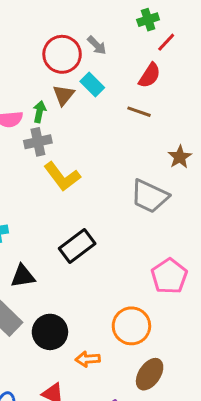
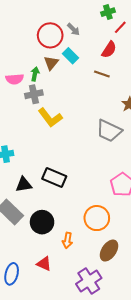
black rectangle: (77, 246) -> (54, 177), moved, turned 60
orange arrow: (88, 359) -> (67, 240), turned -77

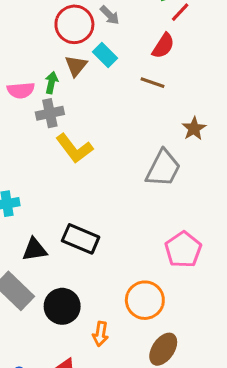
gray trapezoid: (109, 131) -> (163, 168), turned -88

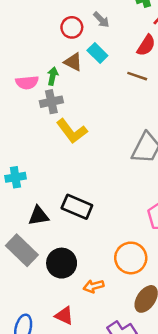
red circle: (74, 24) -> (72, 27), size x0.7
brown triangle: (76, 66) -> (73, 62), turned -42
orange arrow: (100, 334) -> (94, 286), turned 66

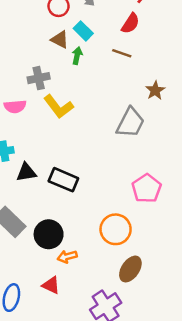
green arrow: (53, 76) -> (77, 56), moved
pink semicircle: (27, 82) -> (15, 107), moved
black triangle: (39, 216) -> (26, 172), moved
orange arrow: (94, 286) -> (67, 257), moved

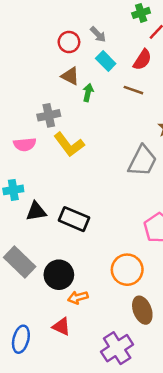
cyan rectangle: (83, 31) -> (106, 61), moved
brown ellipse: (130, 269) -> (142, 310), turned -55

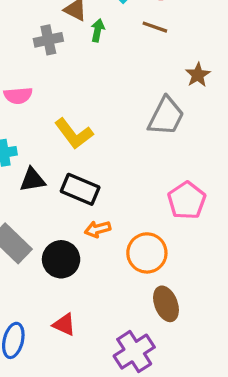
gray cross: (49, 115) -> (48, 40), moved
yellow L-shape: (69, 144) -> (74, 134), moved
orange arrow: (78, 297) -> (98, 229), moved

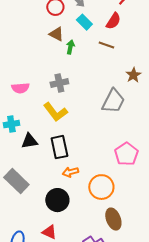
gray cross: (48, 40) -> (59, 83), moved
black rectangle: (80, 189) -> (59, 147), turned 55
black circle: (61, 259) -> (57, 200), moved

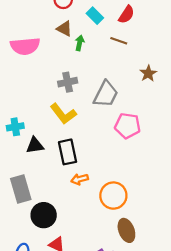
pink semicircle: (20, 88) -> (25, 46), moved, size x1.5
gray trapezoid: (113, 101) -> (106, 94), moved
pink pentagon: (126, 154) -> (128, 126), moved, turned -30
gray rectangle: (16, 181) -> (21, 189), turned 30
black circle: (57, 200) -> (44, 215), moved

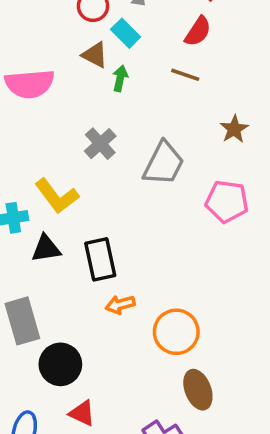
cyan rectangle: (95, 16) -> (126, 33), moved
gray cross: (68, 82) -> (100, 144), turned -30
yellow L-shape: (63, 114) -> (57, 196), moved
pink pentagon: (128, 126) -> (227, 201), moved

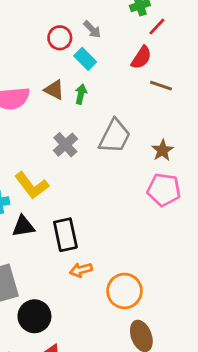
brown triangle: (95, 55) -> (54, 90), moved
brown line: (185, 75) -> (161, 86), moved
brown star: (234, 129) -> (162, 150), moved
gray trapezoid: (164, 163) -> (115, 136), moved

